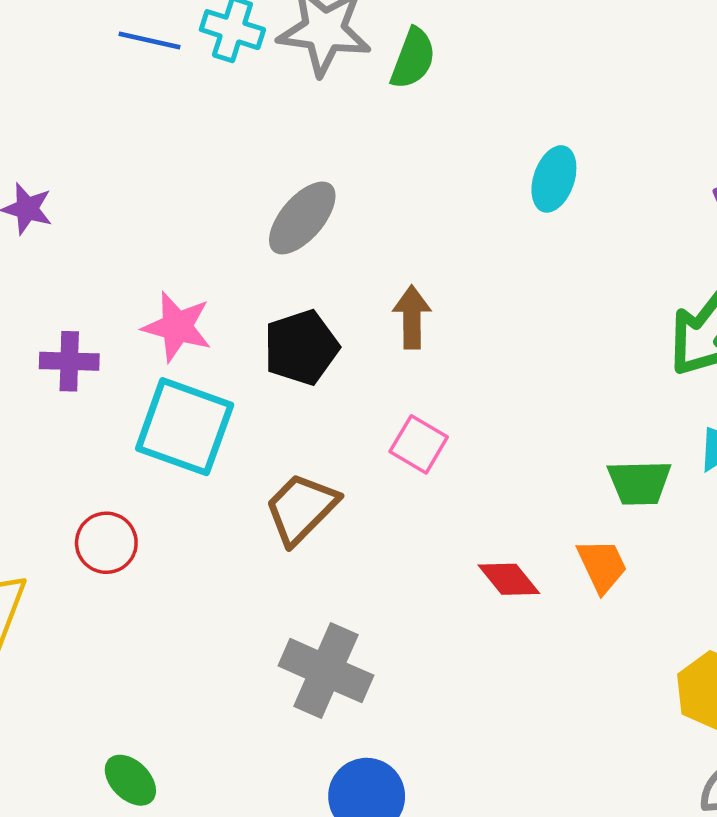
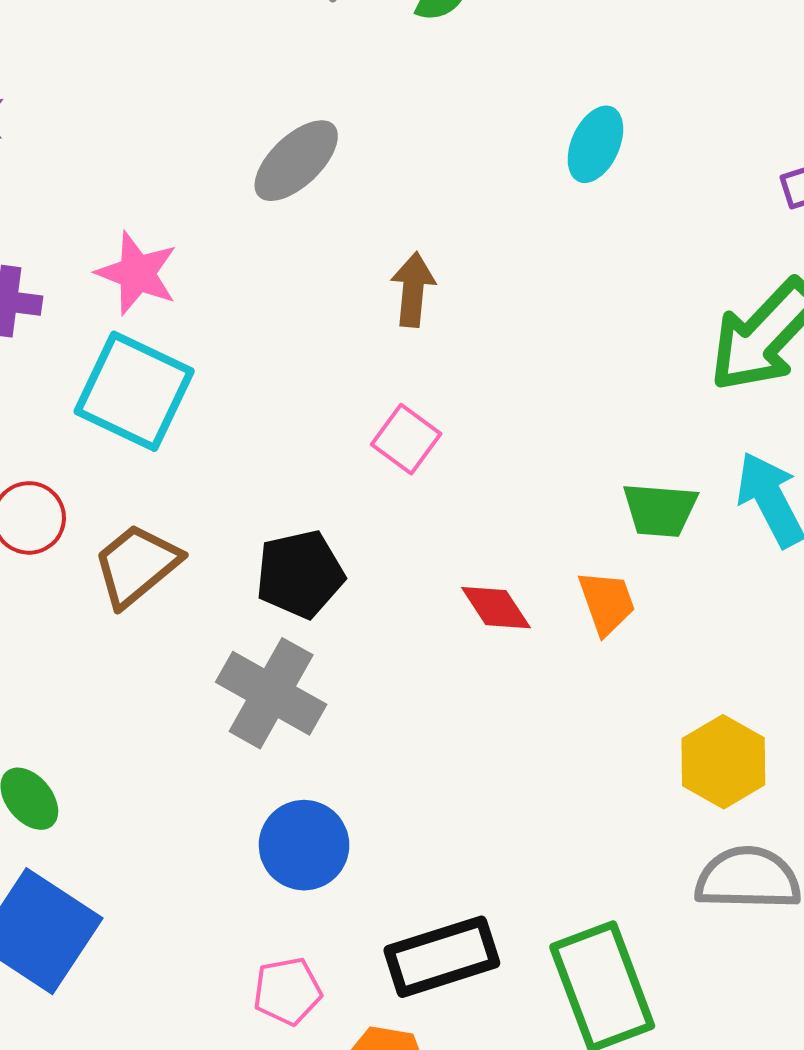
black pentagon: (301, 347) -> (300, 574), moved
brown trapezoid: (301, 508) -> (137, 565), moved

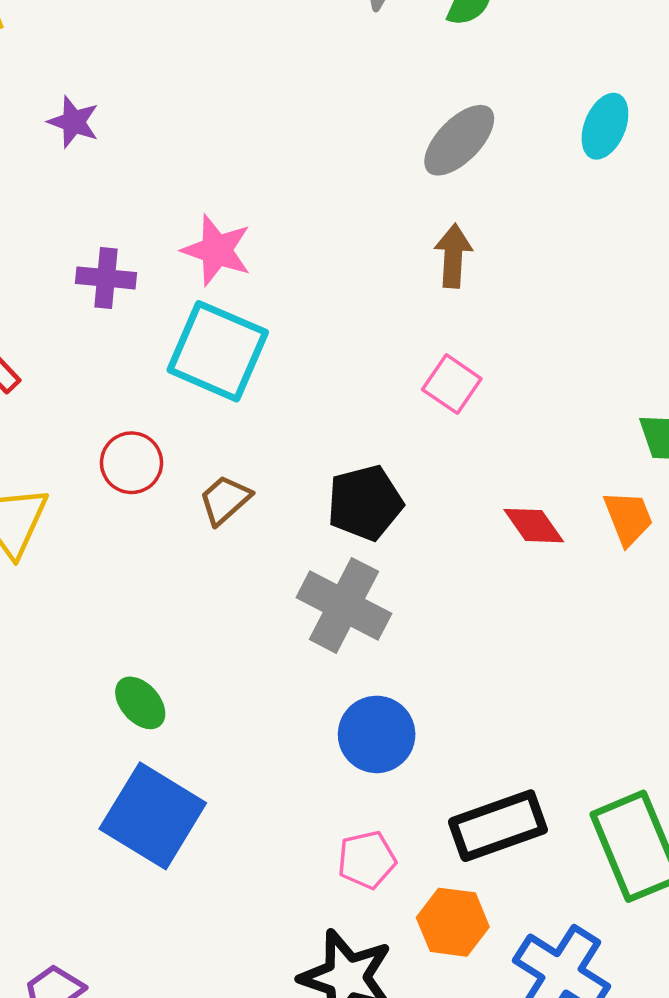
gray ellipse: (296, 161) -> (459, 140), moved
brown trapezoid: (137, 565) -> (225, 500), size x0.7

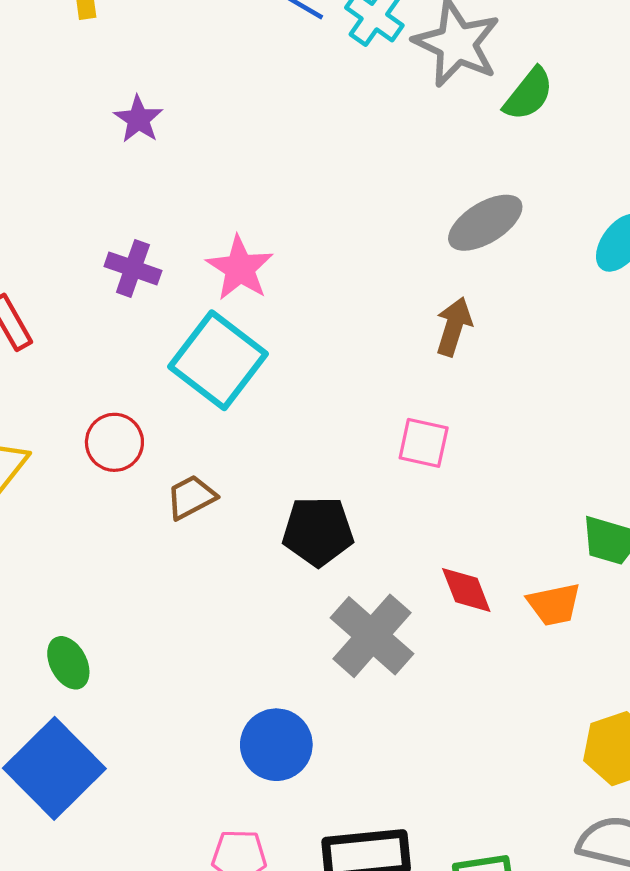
pink square: (452, 384) -> (424, 443), turned -36
orange trapezoid: (628, 518) -> (554, 604), turned 86
gray cross: (344, 605) -> (372, 636), moved

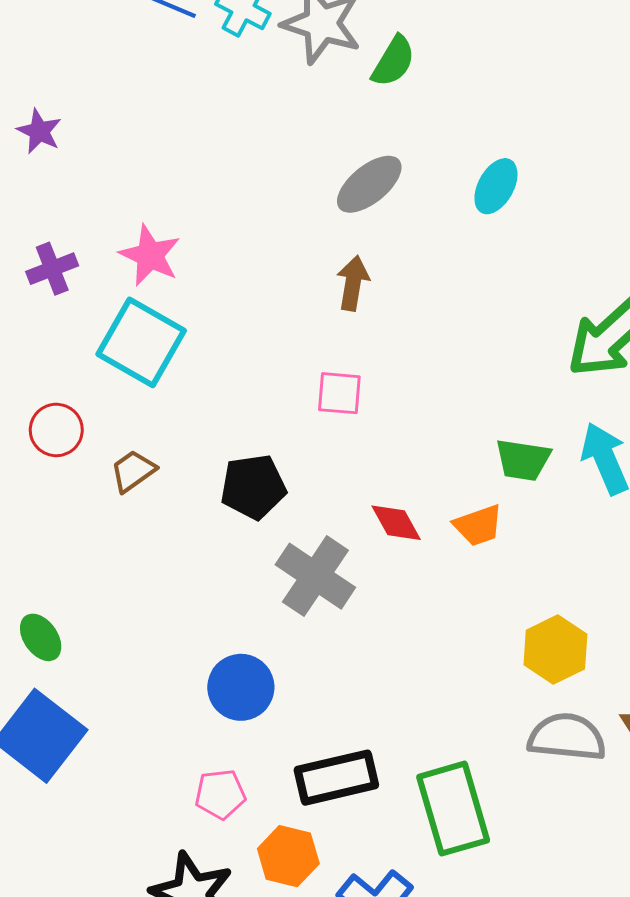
purple cross: (133, 268) -> (52, 269), turned -33

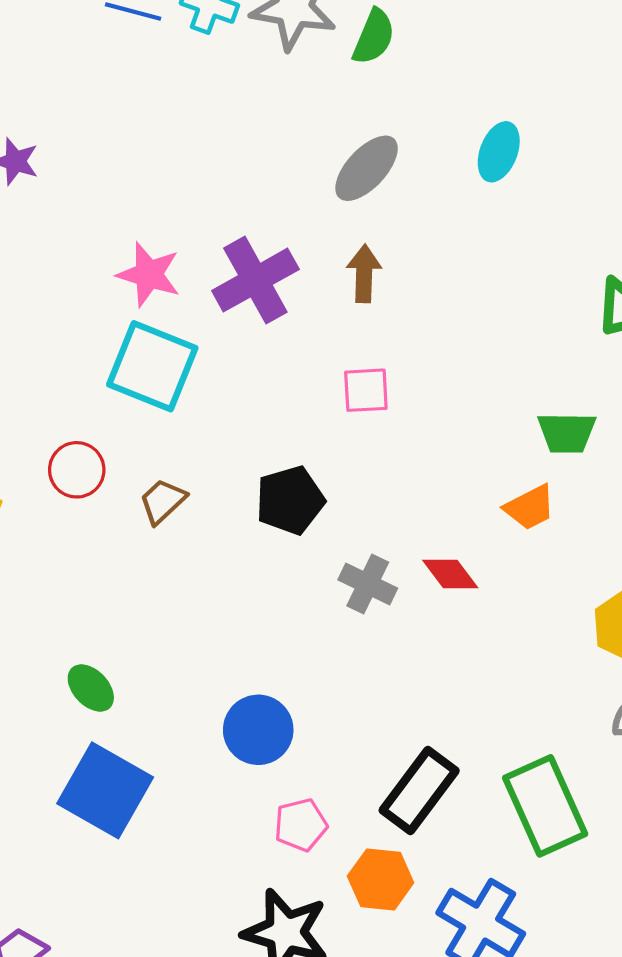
purple cross: (52, 269) -> (255, 280), moved, size x1.6
red diamond: (396, 523) -> (450, 574), moved
gray cross: (315, 576) -> (368, 584), size x0.7
blue circle: (241, 687) -> (258, 730), moved
black rectangle: (336, 778) -> (419, 791), turned -32

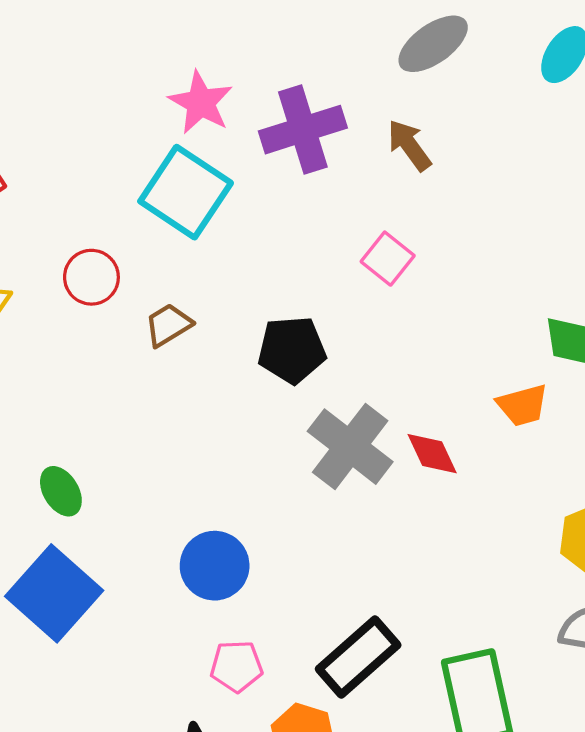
brown arrow: (364, 274) -> (409, 145), turned -50
pink square: (366, 390) -> (388, 259), turned 30
gray cross: (368, 584) -> (350, 447), size x1.5

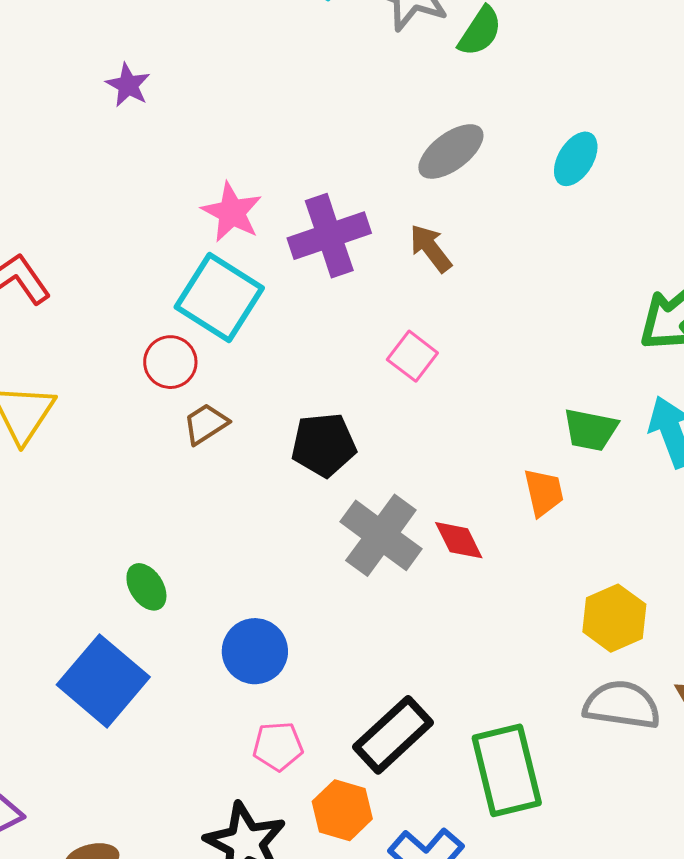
red circle: (91, 277) -> (170, 362), moved
orange trapezoid: (523, 405) -> (544, 492), turned -86
green ellipse: (61, 491) -> (146, 587), moved

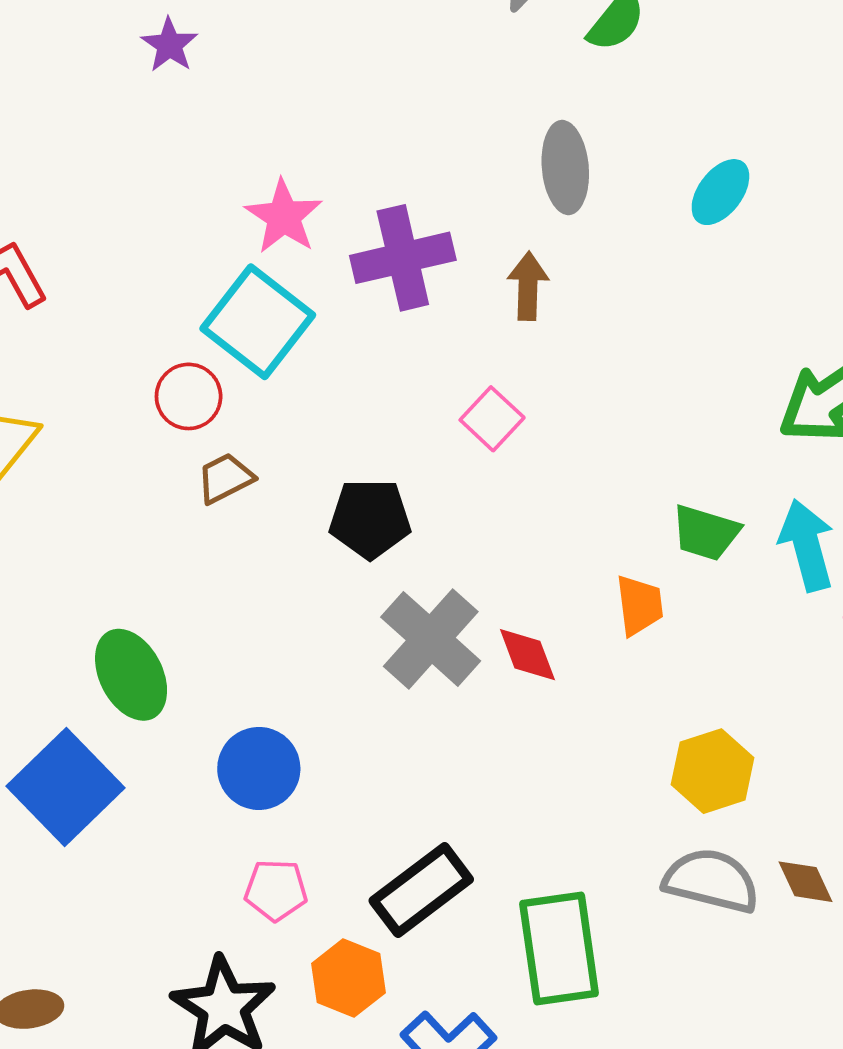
gray ellipse: (451, 151) -> (565, 168), turned -64
brown arrow: (431, 248) -> (528, 286), turned 34
green ellipse: (146, 587) -> (131, 675), size x1.5

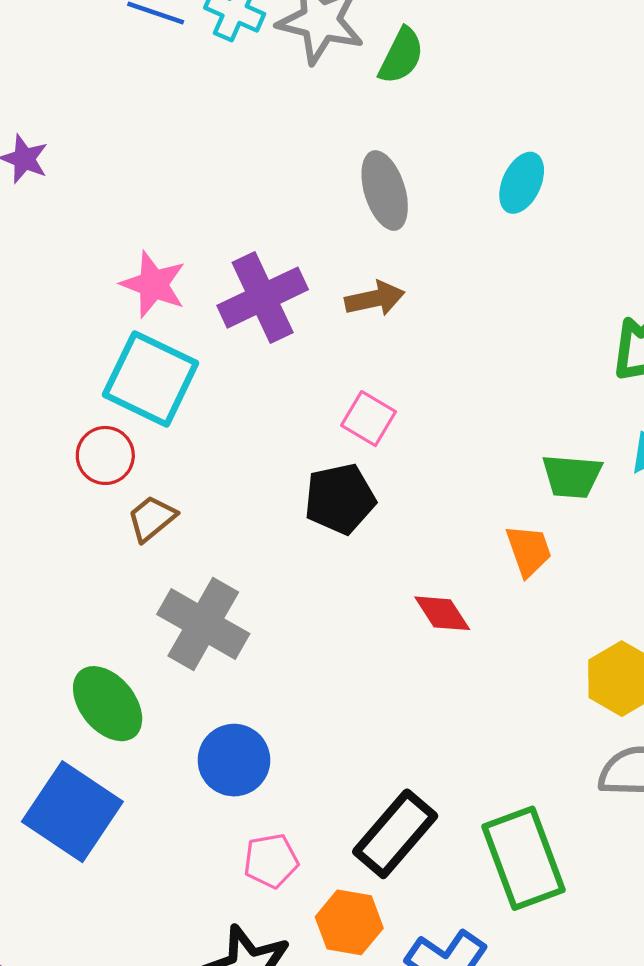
brown arrow: (528, 286) -> (375, 299), turned 88
black pentagon: (370, 519) -> (340, 499), moved
gray cross: (431, 639) -> (203, 624), moved

